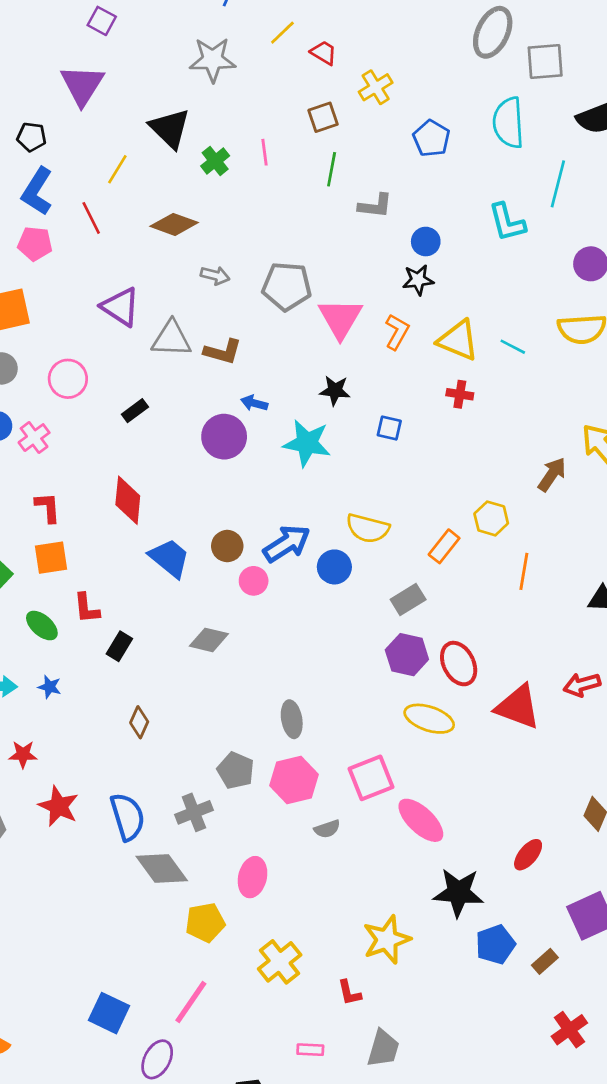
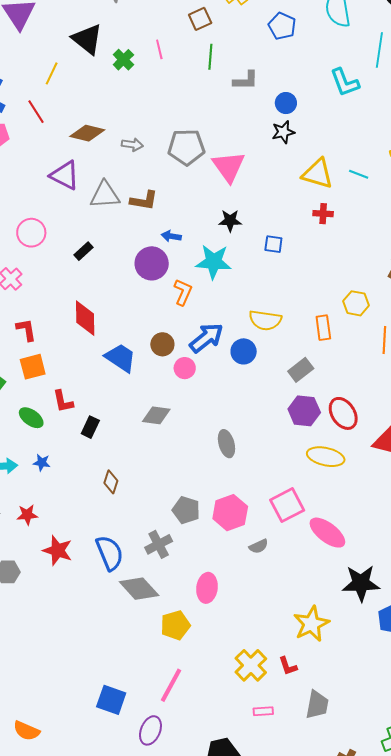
brown diamond: (174, 224) -> (87, 133), moved
orange L-shape: (397, 332) -> (183, 292), moved
orange rectangle: (444, 546) -> (323, 328), turned -40
gray ellipse: (292, 719) -> (226, 444), moved
yellow cross: (280, 962) -> (251, 665), moved

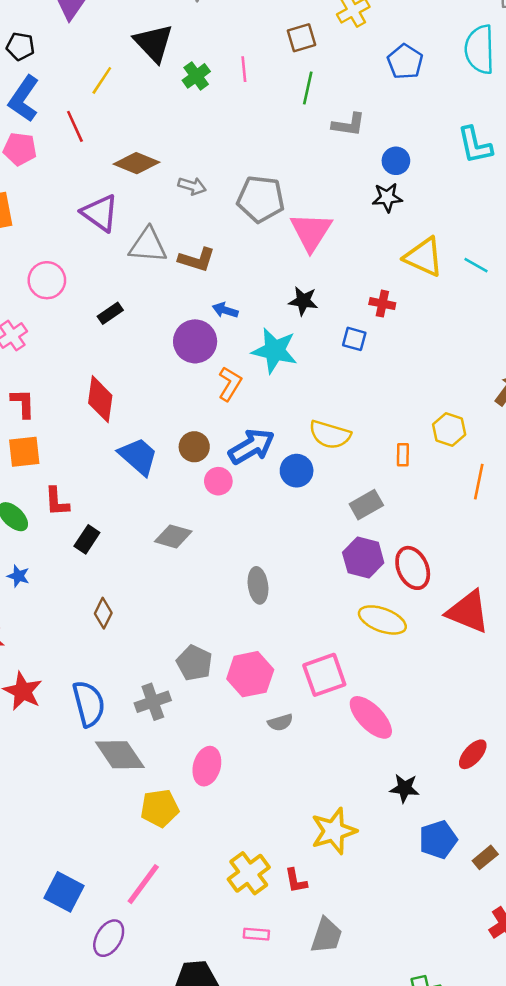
red cross: (323, 214) -> (382, 304), moved
orange rectangle: (323, 328) -> (403, 455), size x0.7
black star: (361, 583) -> (404, 788), size x0.6

